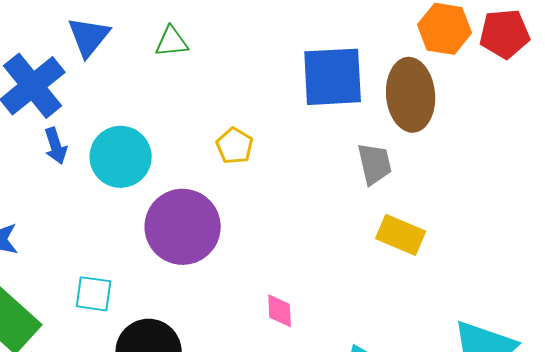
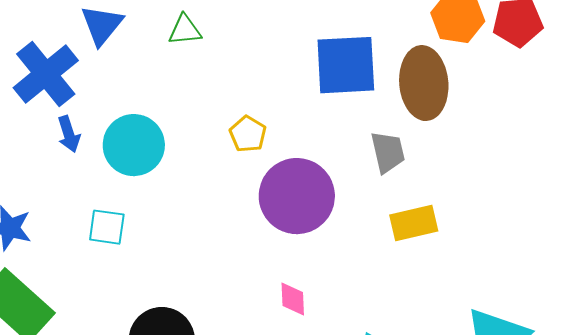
purple circle: (183, 227) -> (297, 196), moved
yellow rectangle: (401, 235) -> (414, 223), turned -36
cyan square: (94, 294) -> (107, 227), moved

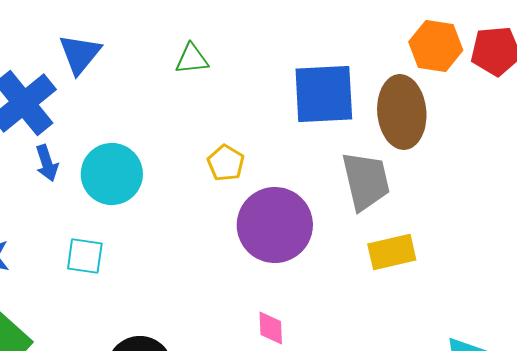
green triangle: (185, 30) -> (192, 59), moved
gray trapezoid: (388, 152) -> (366, 181), size x1.4

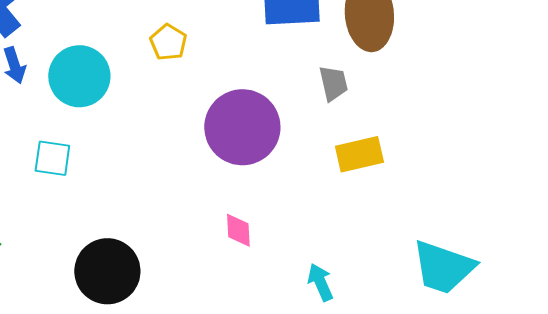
yellow pentagon: (226, 163) -> (168, 42), moved
gray trapezoid: (366, 181) -> (333, 83), size x0.6

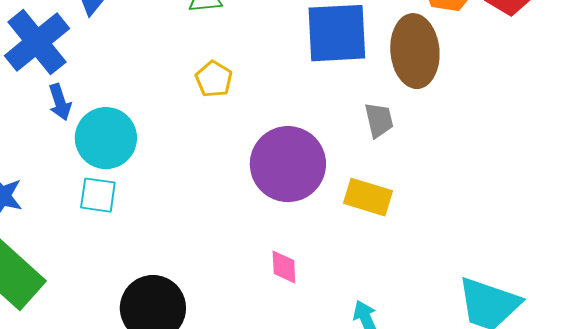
cyan circle: (79, 76) -> (106, 138), moved
yellow rectangle: (359, 154) -> (368, 197), moved, turned 30

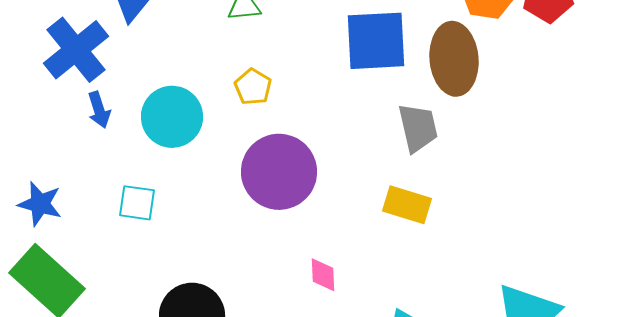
gray trapezoid: (379, 120) -> (418, 128), size x1.4
cyan circle: (106, 138) -> (172, 117), moved
purple circle: (288, 164) -> (279, 172), moved

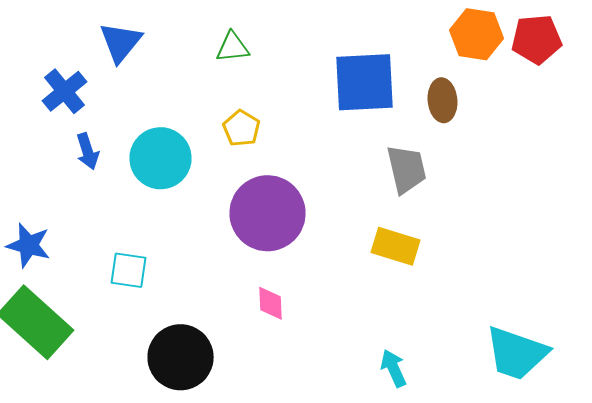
blue cross: (76, 50) -> (64, 91), size x0.7
brown ellipse: (454, 59) -> (442, 100), size x0.6
cyan square: (137, 203) -> (128, 270), moved
pink diamond: (323, 275) -> (270, 303), moved

